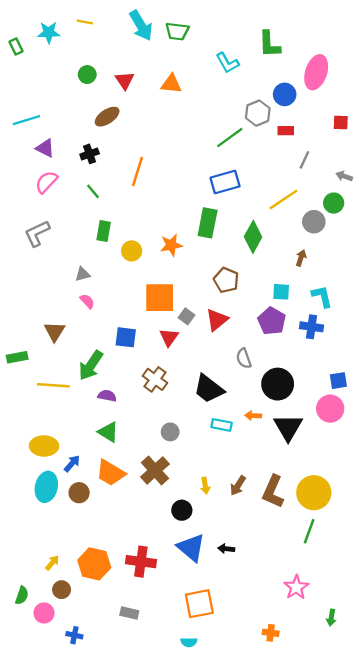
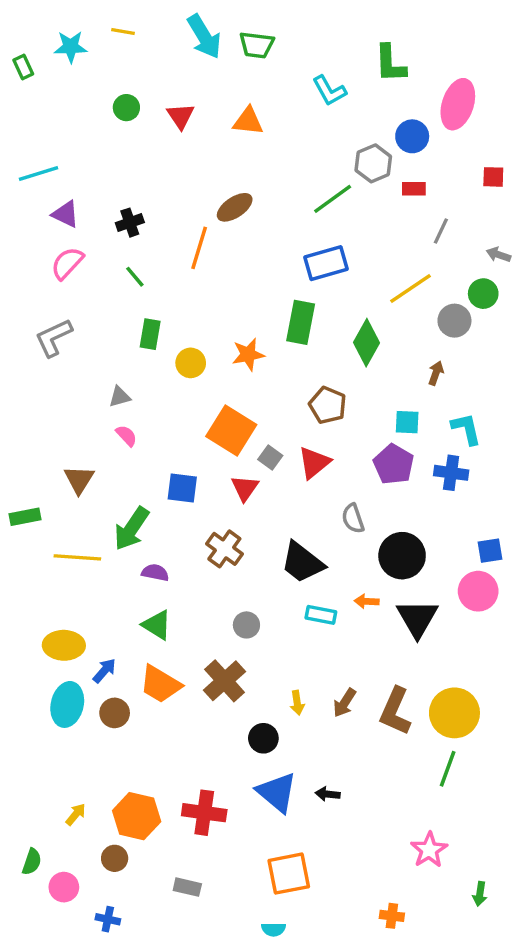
brown ellipse: (107, 117) -> (235, 207), moved
orange square: (160, 298) -> (231, 431), turned 32
brown circle: (62, 590) -> (115, 858), moved

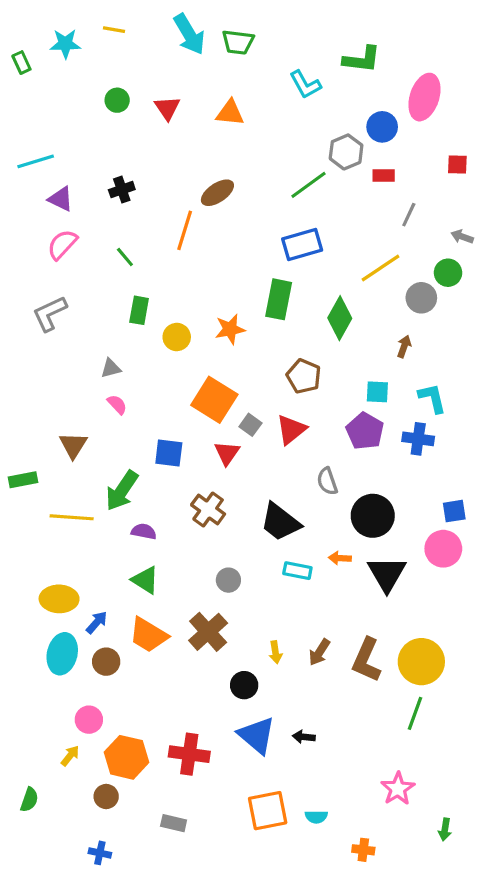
green L-shape: (390, 64) -> (362, 59), turned -81
black cross: (130, 223) -> (122, 190), moved
pink circle: (64, 887) -> (89, 720), moved
cyan semicircle: (274, 929) -> (316, 817), moved

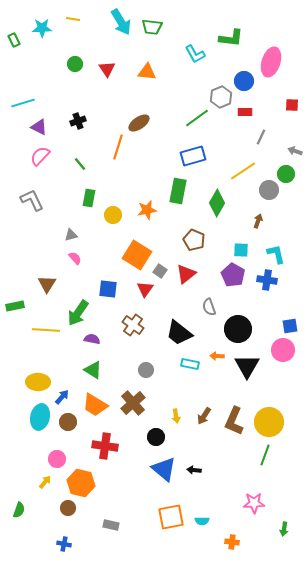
gray L-shape: (50, 313) -> (32, 200), turned 90
red cross: (189, 754) -> (105, 446), moved
pink star: (398, 789) -> (254, 503), turned 30

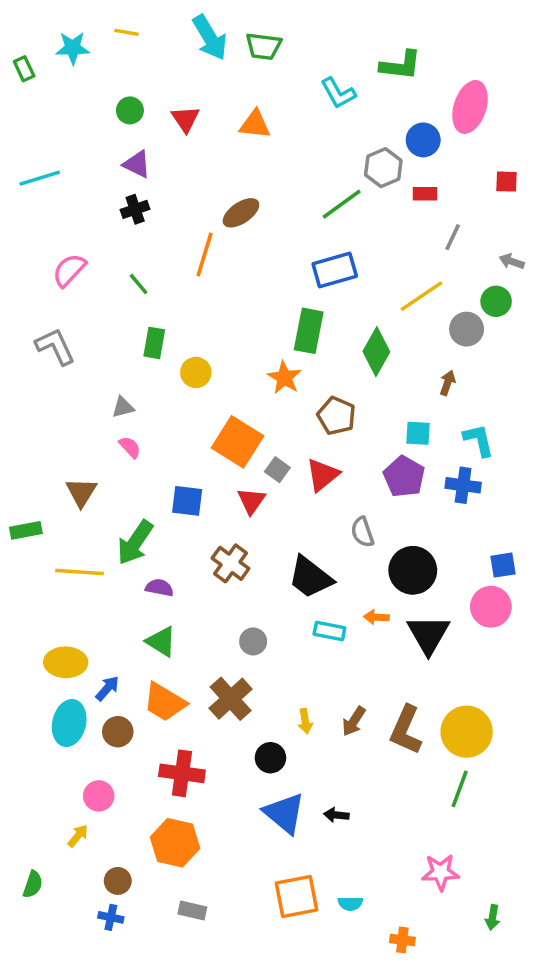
purple triangle: (39, 127) -> (137, 164), moved
orange star: (147, 210) -> (284, 378), moved, turned -30
orange hexagon: (81, 483) -> (175, 843), moved
blue cross: (64, 544) -> (111, 917), moved

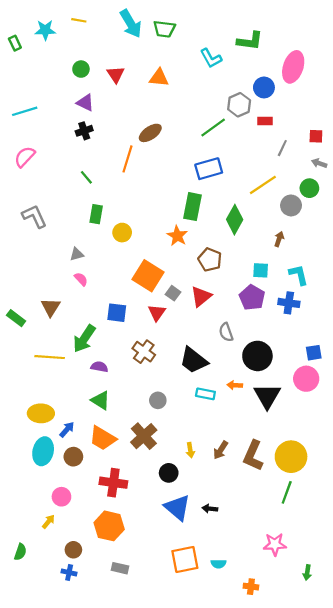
red square: (506, 182) -> (316, 136), moved
pink semicircle: (69, 270) -> (25, 157), moved
green rectangle: (26, 530) -> (16, 318), moved, turned 48

